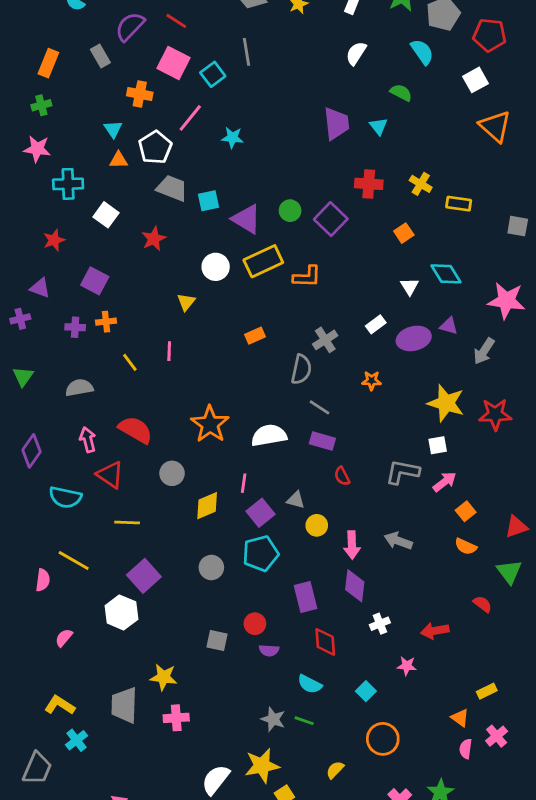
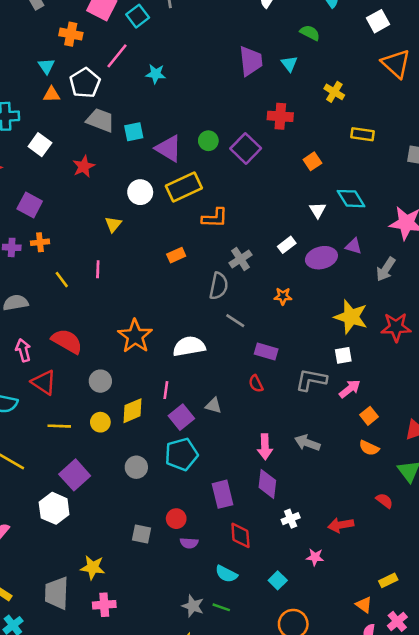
yellow cross: (421, 184) -> (334, 92), moved
orange L-shape: (307, 277) -> (215, 218), moved
purple rectangle: (322, 441) -> (266, 352), moved
yellow circle: (317, 525) -> (100, 422), moved

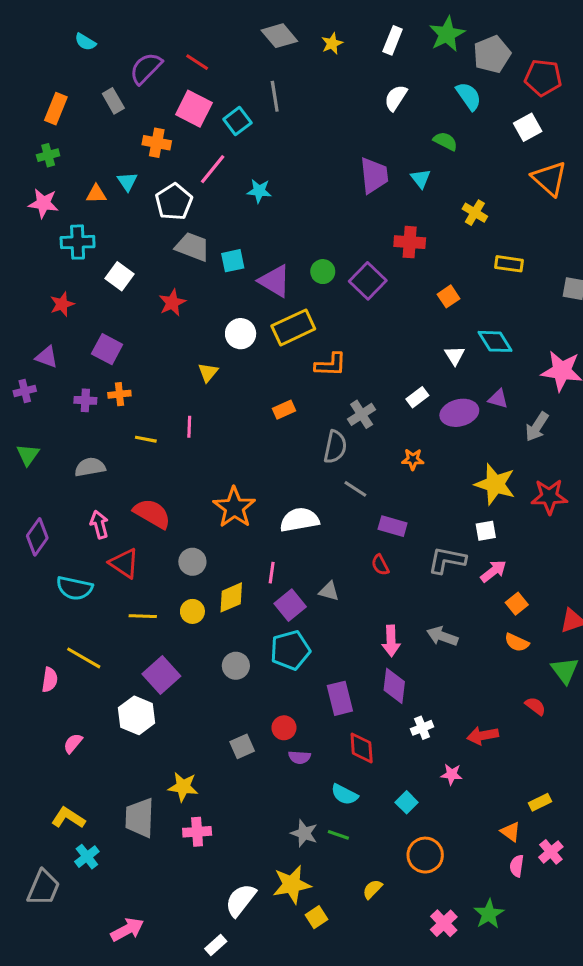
orange triangle: (52, 94) -> (96, 194), moved
yellow line: (62, 280) -> (146, 439), turned -42
gray square: (141, 534) -> (242, 746), turned -36

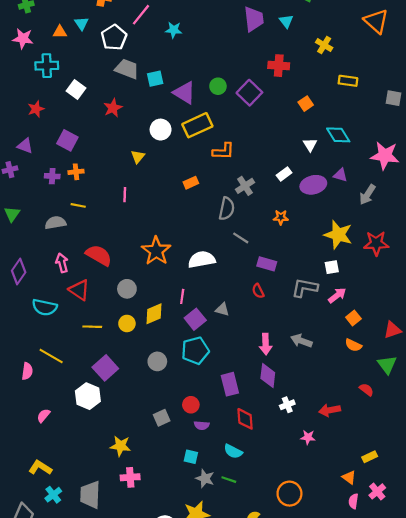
yellow line: (146, 439) -> (78, 205), moved
cyan square: (407, 802) -> (191, 457), moved, turned -32
gray trapezoid: (140, 818) -> (90, 495), moved

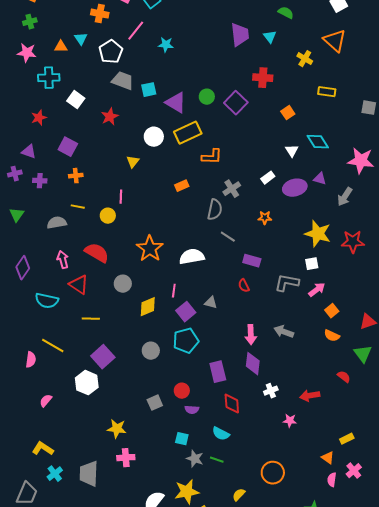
orange triangle: (376, 21) -> (335, 41), moved
purple cross: (52, 176) -> (40, 181), moved
yellow circle: (127, 323) -> (108, 216), moved

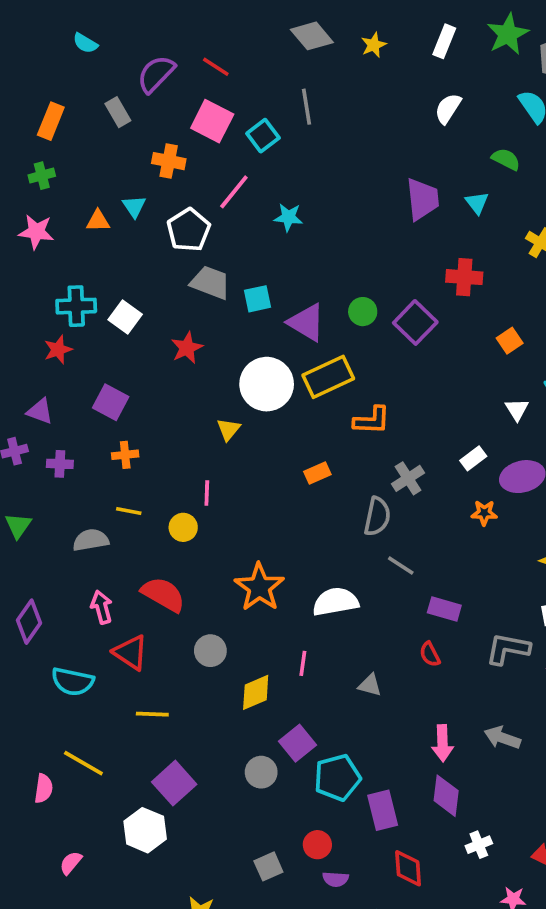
cyan cross: (49, 78) -> (76, 306), moved
white circle: (154, 137) -> (267, 384), size x1.5
orange star: (265, 218) -> (484, 513), moved
purple square: (186, 312) -> (297, 743), moved
cyan pentagon: (186, 341) -> (337, 778), moved

